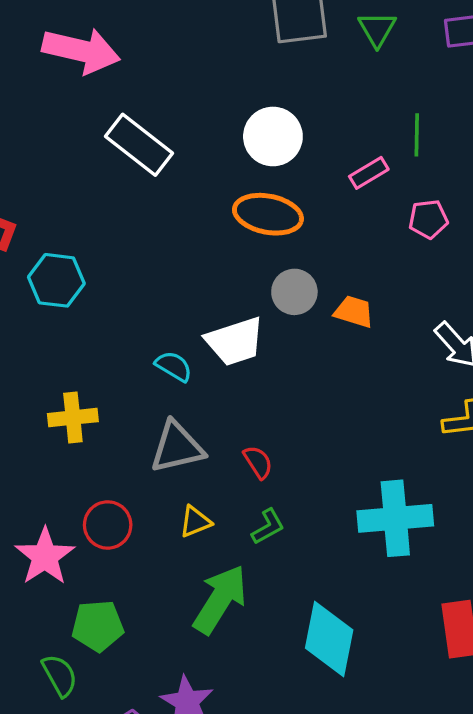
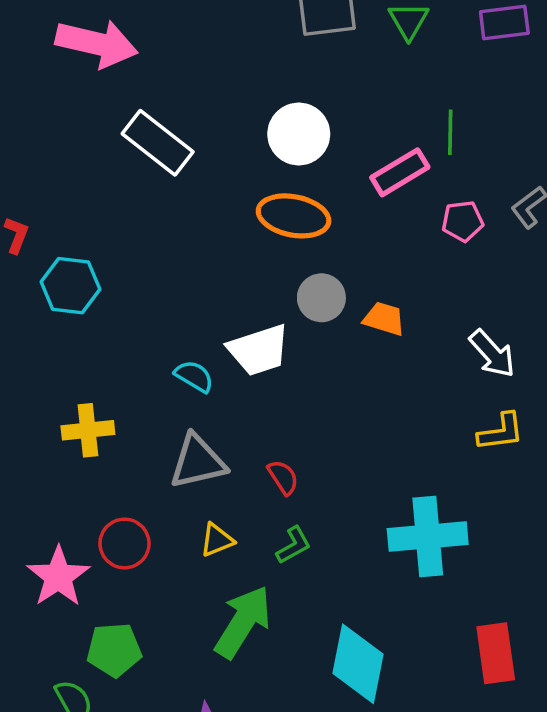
pink rectangle: (369, 173) -> (400, 172), size x1.4

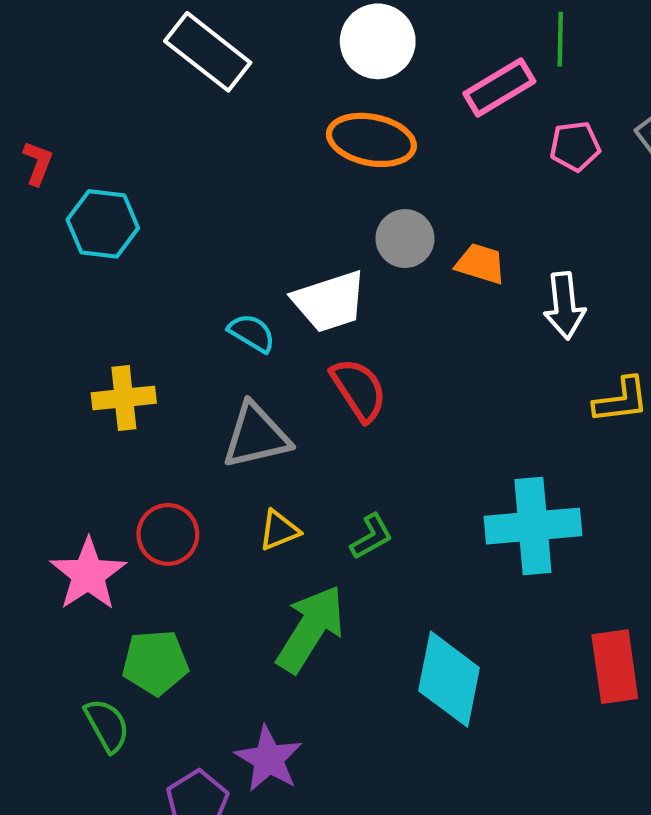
white arrow: (492, 354) -> (564, 306), moved, turned 36
red semicircle: (283, 477) -> (359, 390), moved, size x1.5

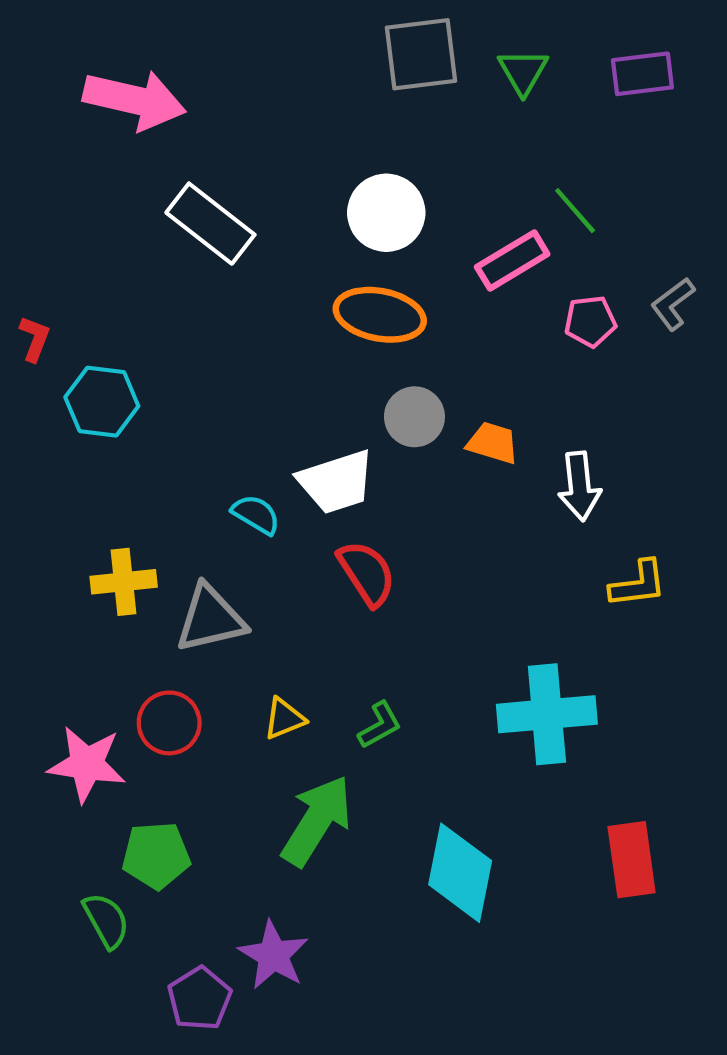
green line: (560, 39) -> (575, 211), turned -42
gray triangle: (256, 436) -> (210, 619), moved
pink star: (88, 574) -> (87, 764), turned -30

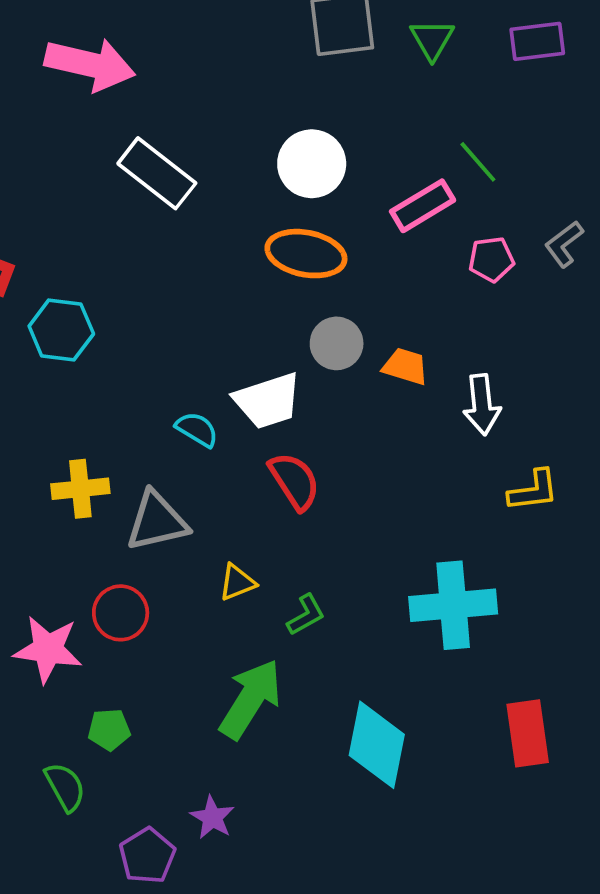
yellow triangle: (284, 719) -> (237, 582), moved
green pentagon: (156, 855) -> (109, 730), size x0.7
purple star: (273, 955) -> (212, 817), size x0.7

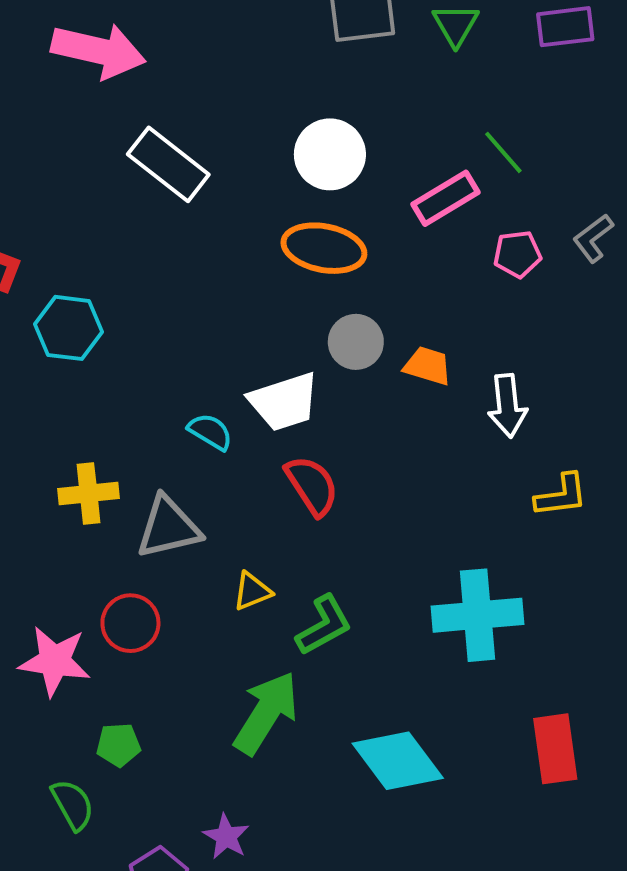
green L-shape: (306, 615) -> (324, 625), size x1.4
cyan diamond: (377, 745) -> (398, 761), turned -48

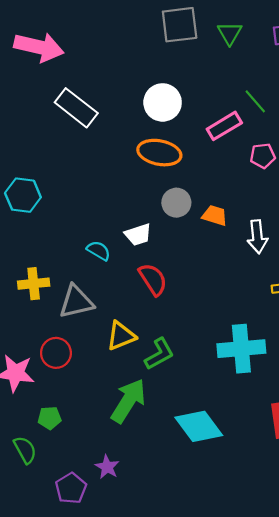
white trapezoid: (284, 402) -> (138, 235), size x0.7
yellow triangle: (252, 591) -> (121, 336), size x1.4

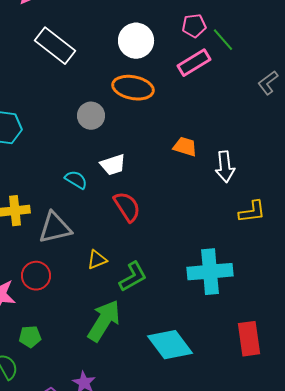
pink pentagon: (263, 156) -> (194, 26), moved
gray circle: (176, 203) -> (91, 116), moved
yellow triangle: (121, 336) -> (97, 260), size x0.7

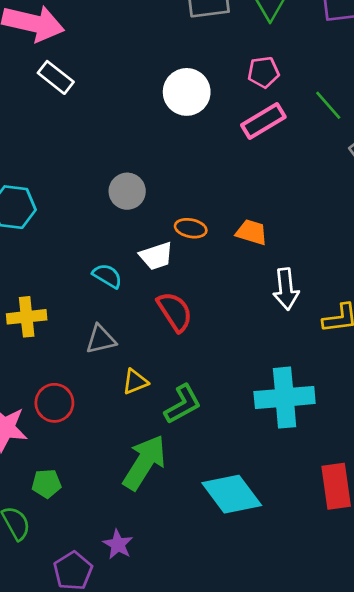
green line: (223, 40) -> (328, 105), moved
white rectangle: (55, 46) -> (56, 77), moved, size x0.7
orange ellipse: (133, 88) -> (191, 228), moved, size x0.6
white arrow: (225, 167) -> (286, 289), moved
gray triangle: (55, 228) -> (101, 339), moved, size x0.7

